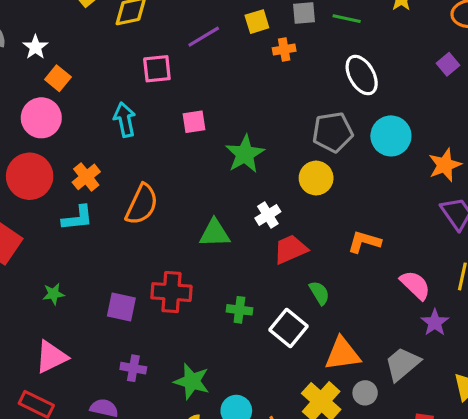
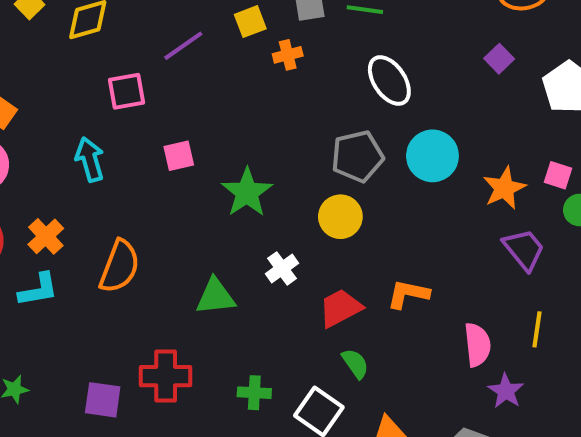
red trapezoid: (290, 249) -> (340, 308), moved
pink semicircle: (415, 285) -> (477, 345), turned 44

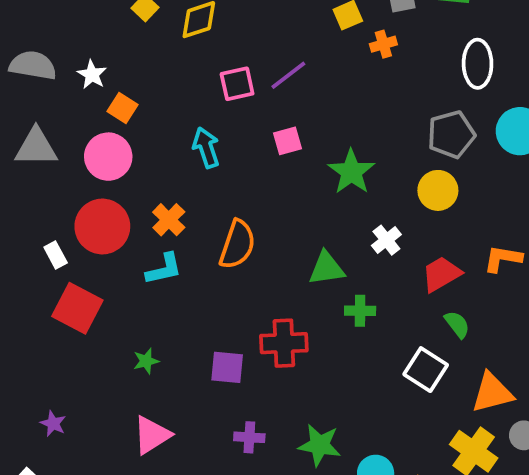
purple line: (183, 46) -> (288, 75), moved
white ellipse: (389, 80) -> (478, 64), turned 36
green cross: (254, 393) -> (360, 311), moved

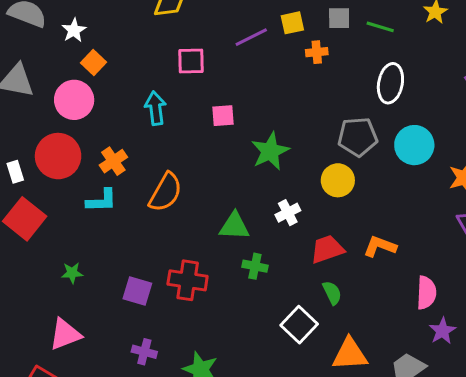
purple line: (288, 75) -> (251, 37), moved

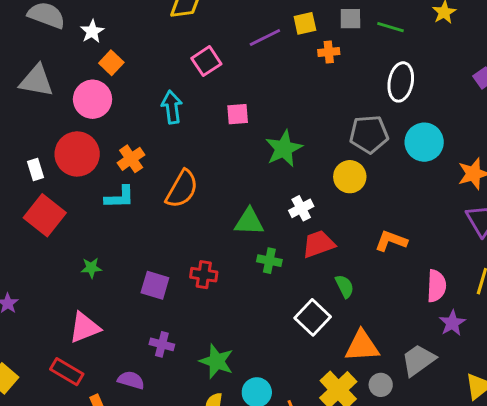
pink square: (191, 61) -> (206, 61), turned -32
red trapezoid: (327, 249) -> (319, 244), moved
red cross: (188, 280) -> (204, 275), size x0.7

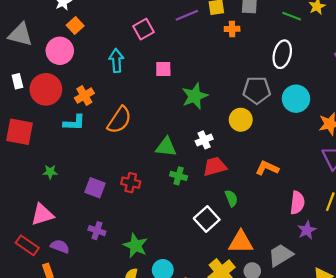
green line: (391, 27) -> (292, 16), moved
white rectangle: (36, 170) -> (17, 81), moved
red square: (45, 215) -> (19, 132), turned -32
purple semicircle: (131, 380) -> (60, 246), moved

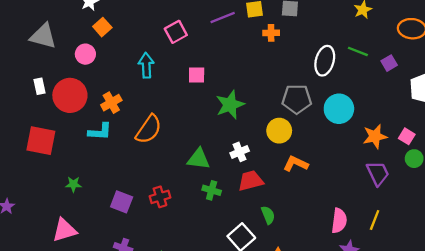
green line: (292, 16) -> (358, 51), moved
pink circle: (60, 51) -> (85, 54), size x0.7
orange L-shape: (267, 168) -> (296, 164), moved
red cross: (131, 183) -> (160, 197), turned -30

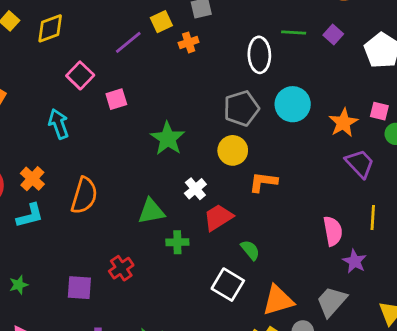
pink square: (197, 75) -> (116, 99), moved

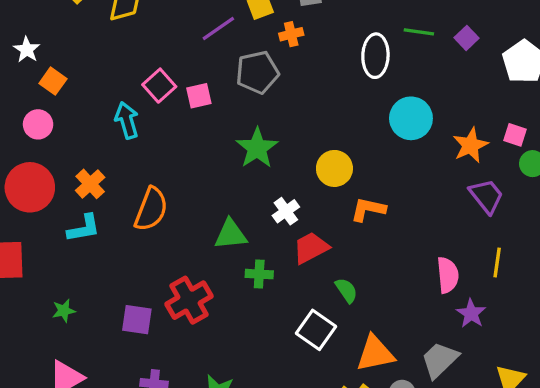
pink square: (80, 75) -> (159, 86), moved
gray pentagon: (241, 108) -> (257, 72), moved
red cross: (121, 268) -> (189, 300), size x1.5

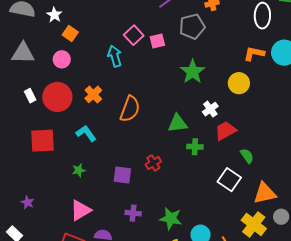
orange L-shape: (368, 209) -> (254, 54), moved
cyan L-shape: (84, 228) -> (86, 133), moved, turned -115
red cross: (189, 300) -> (153, 163), size x0.6

